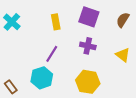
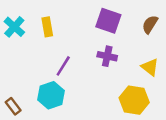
yellow rectangle: (56, 22) -> (47, 27), moved
yellow hexagon: (88, 82) -> (134, 100), moved

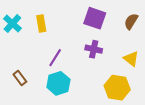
cyan hexagon: (51, 95) -> (58, 83), moved
brown rectangle: (13, 106) -> (20, 78), moved

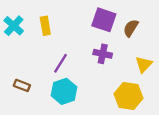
brown semicircle: (131, 21) -> (131, 28), moved
yellow triangle: (131, 59) -> (144, 64), turned 35
brown rectangle: (20, 78) -> (22, 85), turned -32

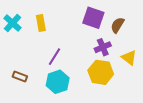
purple cross: (103, 54) -> (103, 47), moved, turned -35
yellow triangle: (144, 64) -> (129, 58), turned -35
yellow hexagon: (128, 96) -> (101, 72), moved

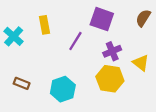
cyan cross: (13, 23) -> (14, 36), moved
brown semicircle: (117, 25) -> (143, 18), moved
purple line: (54, 57) -> (75, 41), moved

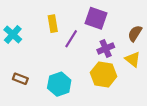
brown semicircle: (143, 18) -> (135, 33), moved
yellow rectangle: (44, 25) -> (53, 24), moved

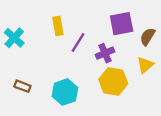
purple square: (96, 18) -> (122, 24), moved, turned -30
purple cross: (106, 49) -> (105, 53), moved
yellow triangle: (133, 59) -> (145, 65), turned 42

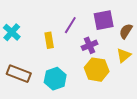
yellow rectangle: (58, 26) -> (49, 40), moved
purple line: (78, 42) -> (70, 25), moved
brown rectangle: (22, 86) -> (19, 74), size x1.6

